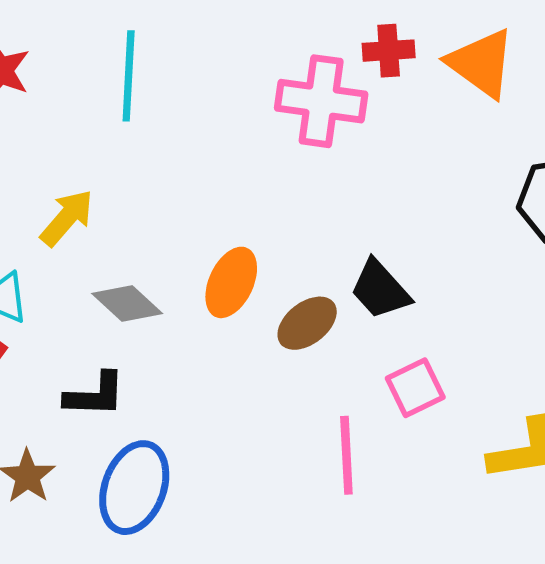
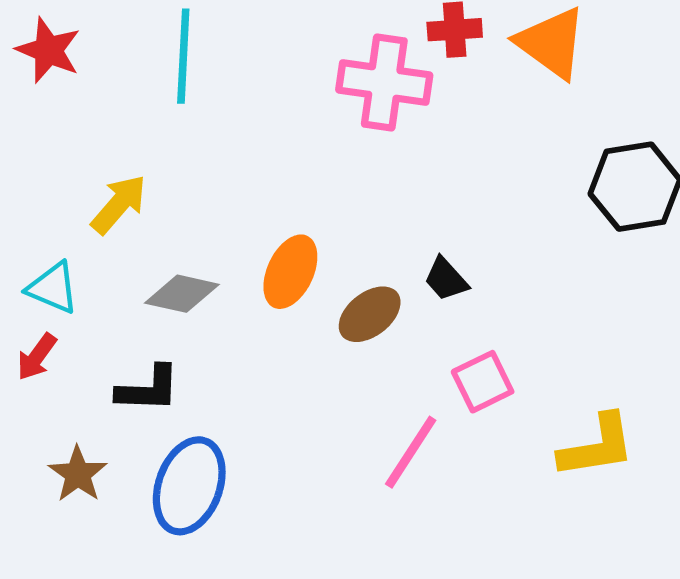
black trapezoid: (380, 289) -> (446, 279), size x0.7
gray diamond: (127, 303) -> (182, 294), turned -30
pink line: (346, 455) -> (411, 452), turned 36

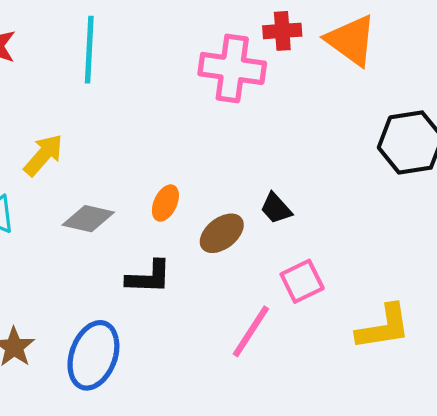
orange ellipse: (290, 272) -> (165, 203), size x0.7
black L-shape: (148, 389) -> (149, 277), moved

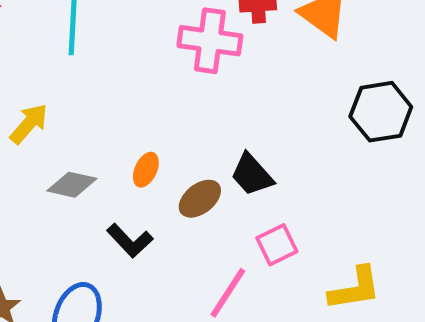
black trapezoid: (276, 208) -> (252, 175), size x1.4
black L-shape: (149, 277) -> (130, 241), turned 45

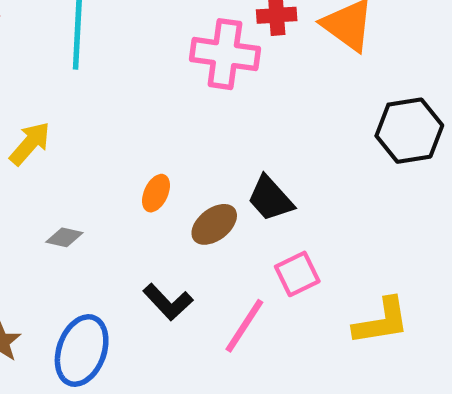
gray diamond: (72, 185) -> (64, 237), moved, size x0.7
black L-shape: (130, 241) -> (168, 302), moved

